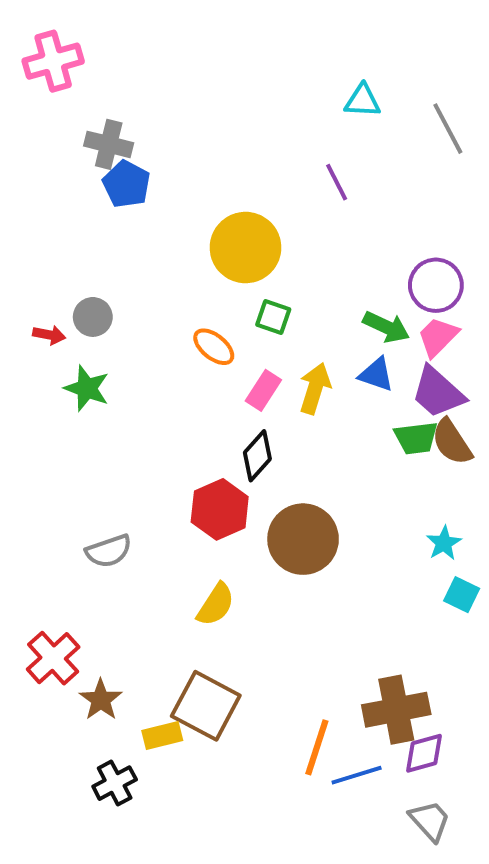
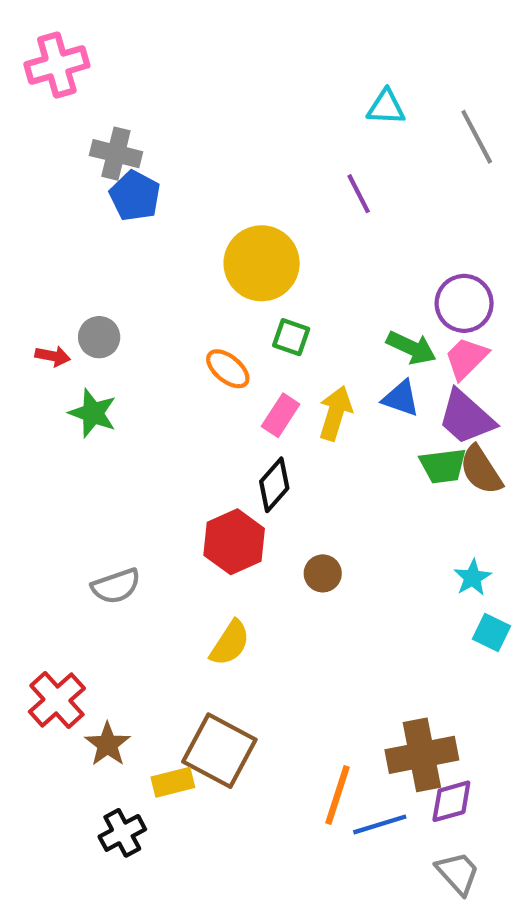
brown circle: (303, 539) -> (323, 573), size x0.5

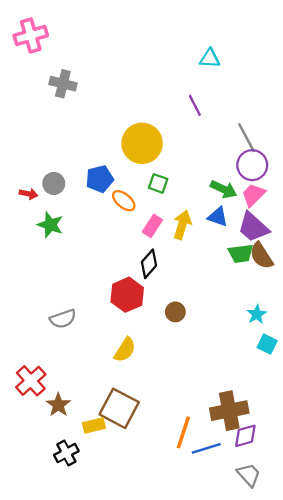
gray line: (477, 137) -> (246, 138), moved
blue pentagon: (135, 196) -> (100, 179), moved, turned 30

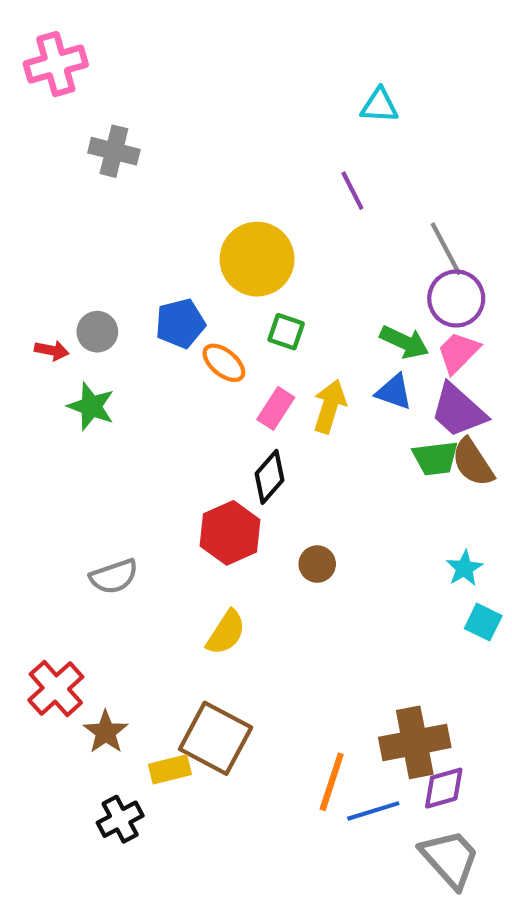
gray trapezoid: (249, 475) -> (450, 859), size x1.4

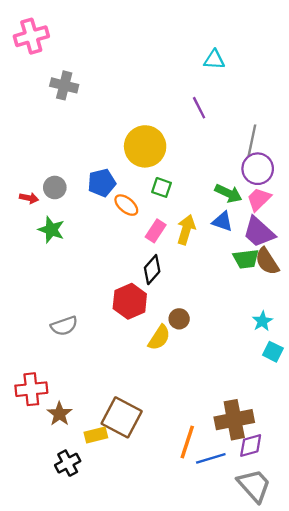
gray line: (446, 249) -> (252, 141), turned 40
yellow semicircle: (226, 632) -> (159, 338), moved
red cross: (56, 688) -> (31, 389), turned 36

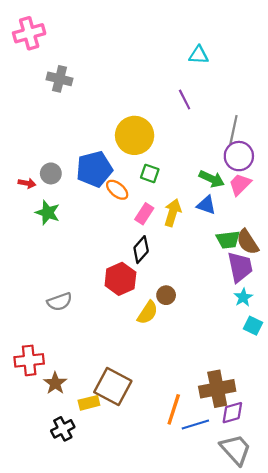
blue pentagon: (102, 183) -> (94, 169), size x1.4
purple trapezoid: (259, 232) -> (240, 267), moved, turned -144

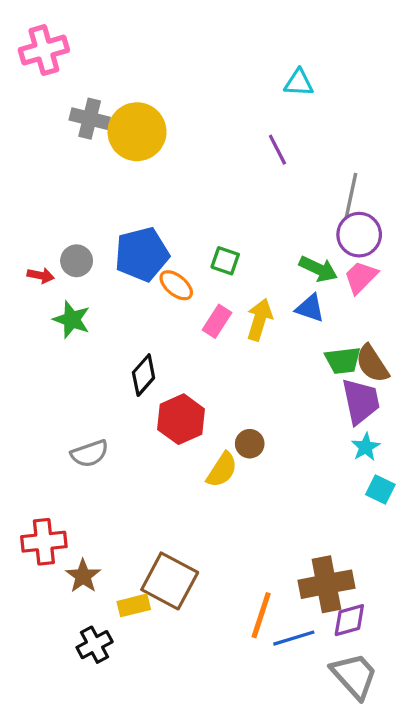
yellow circle: (135, 135) -> (137, 132), moved
black diamond: (141, 250) -> (144, 375), moved

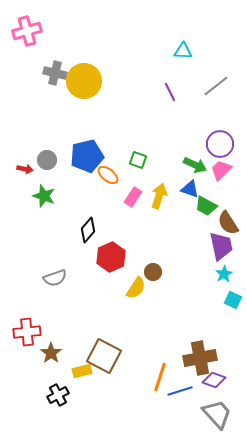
gray line: (351, 195) -> (216, 86), moved, turned 40
green trapezoid: (343, 360) -> (206, 206), moved, turned 35
purple diamond: (349, 620) -> (214, 380), turned 35

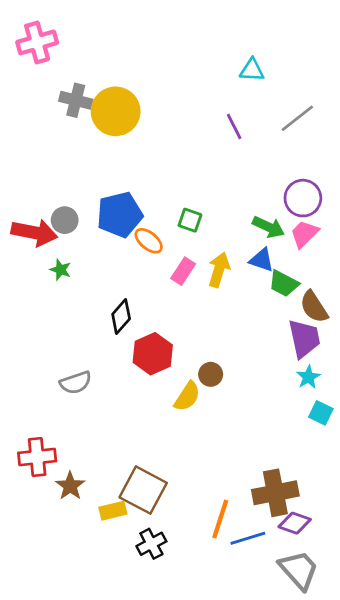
red arrow: (25, 169) -> (34, 233), size x2.0
green star: (44, 196) -> (61, 270), size x0.7
black cross: (58, 395) -> (151, 544), moved

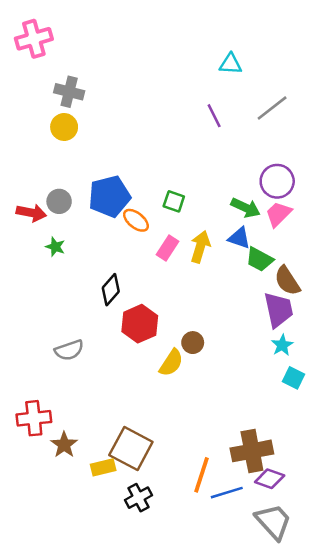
yellow circle: (116, 111) -> (64, 127), moved, size x0.6
red arrow: (34, 233) -> (31, 213), size x0.7

